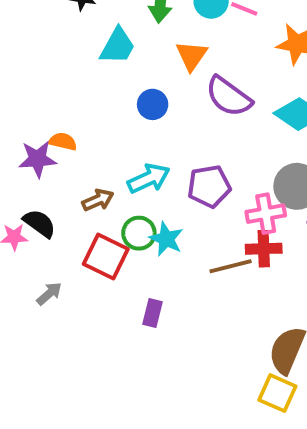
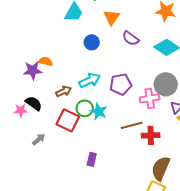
purple semicircle: (229, 97) -> (131, 38), size x0.7
red cross: (264, 249) -> (151, 135), moved
purple rectangle: (153, 313) -> (92, 159), moved

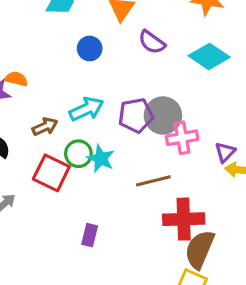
gray circle: (166, 84) -> (163, 115), moved
red cross: (151, 135) -> (184, 219), moved, size x1.4

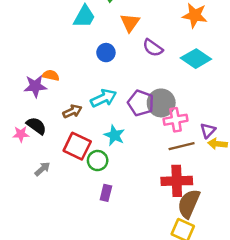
purple pentagon: (136, 115) -> (141, 103), turned 30
green circle: (78, 154) -> (98, 161), moved
brown line: (153, 181) -> (182, 146), moved

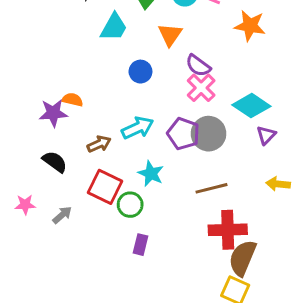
cyan diamond: (196, 59) -> (251, 106), moved
pink cross: (176, 120) -> (201, 88), moved, turned -35
purple triangle: (208, 131) -> (266, 135), moved
pink star: (21, 134) -> (25, 205), moved
brown line: (182, 146) -> (211, 188), moved

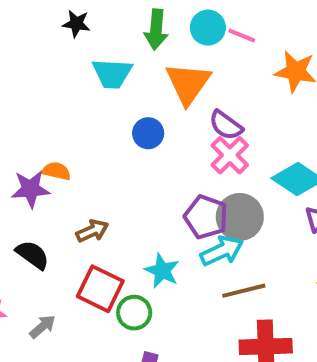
cyan trapezoid: (114, 27) -> (112, 73), turned 64
orange triangle: (170, 35) -> (188, 83), size x1.4
cyan arrow: (138, 128) -> (222, 251), moved

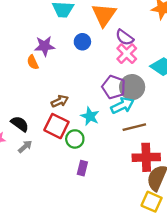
orange semicircle: (56, 171) -> (33, 62), turned -128
purple star: (31, 189) -> (45, 46), moved
brown arrow: (92, 231) -> (60, 101), moved
black semicircle: (33, 255) -> (20, 124), moved

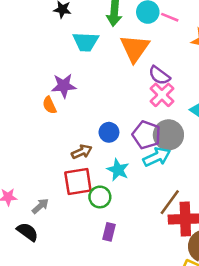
blue circle: (82, 42) -> (109, 132), moved
black semicircle: (20, 124) -> (27, 232), moved
red square: (56, 126) -> (78, 181), turned -35
brown line: (134, 127) -> (170, 202), moved, turned -40

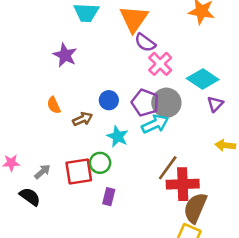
purple semicircle: (159, 75) -> (145, 43), moved
purple star: (64, 86) -> (65, 55), turned 30
orange semicircle: (49, 105) -> (54, 105), moved
red square: (78, 181) -> (79, 172), moved

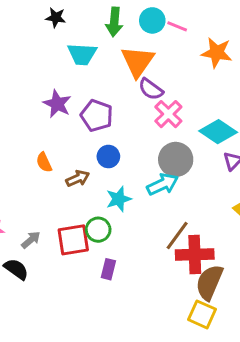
purple pentagon: (145, 103) -> (97, 116), moved
cyan star: (118, 137) -> (119, 199), turned 30

